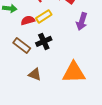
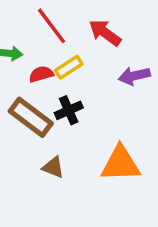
purple arrow: (82, 21) -> (134, 76), turned 60
brown rectangle: (22, 45) -> (31, 117), size x1.4

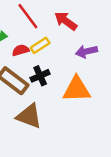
orange triangle: (120, 164) -> (77, 89), moved
brown triangle: (53, 167) -> (29, 116), size x1.6

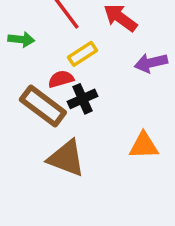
red semicircle: (21, 50) -> (61, 79), moved
orange triangle: (77, 89) -> (144, 146), moved, size x0.7

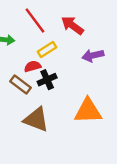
brown rectangle: (43, 106) -> (20, 84), size x0.7
orange triangle: (144, 146) -> (88, 111), size x1.4

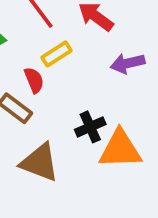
red semicircle: (33, 66) -> (34, 80), turned 84
black cross: (47, 80) -> (90, 127), moved

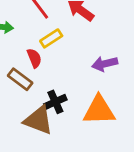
purple arrow: (128, 63) -> (105, 64), moved
black cross: (90, 127) -> (55, 102), moved

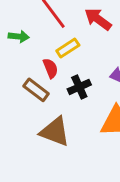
black cross: (55, 102) -> (79, 87), moved

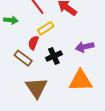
red semicircle: (50, 68) -> (33, 43), turned -136
brown triangle: (55, 132) -> (36, 88), turned 35

